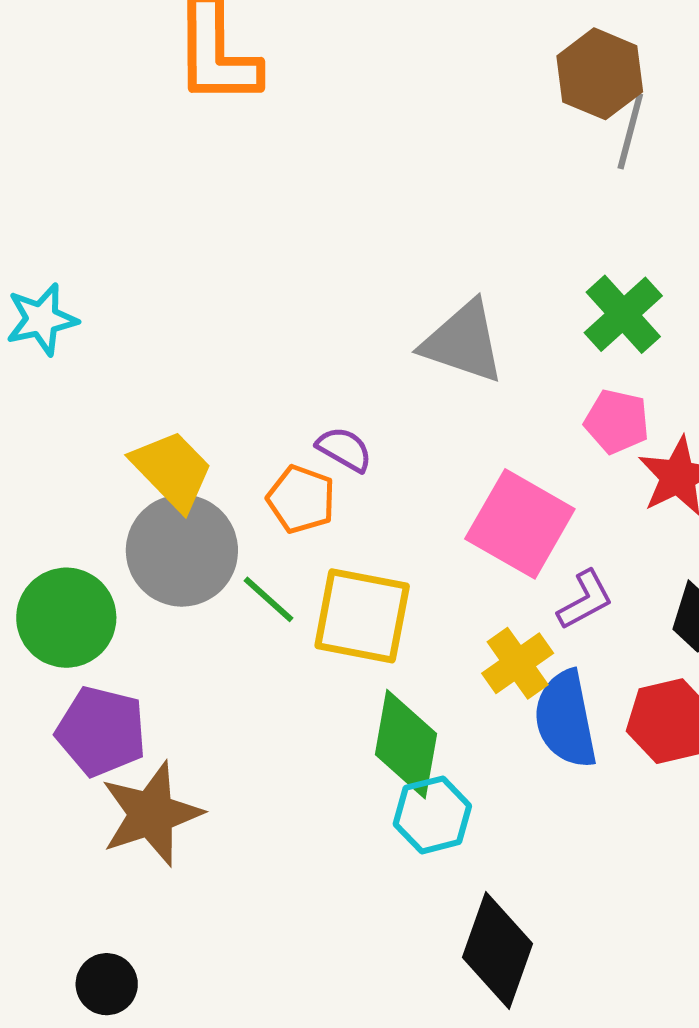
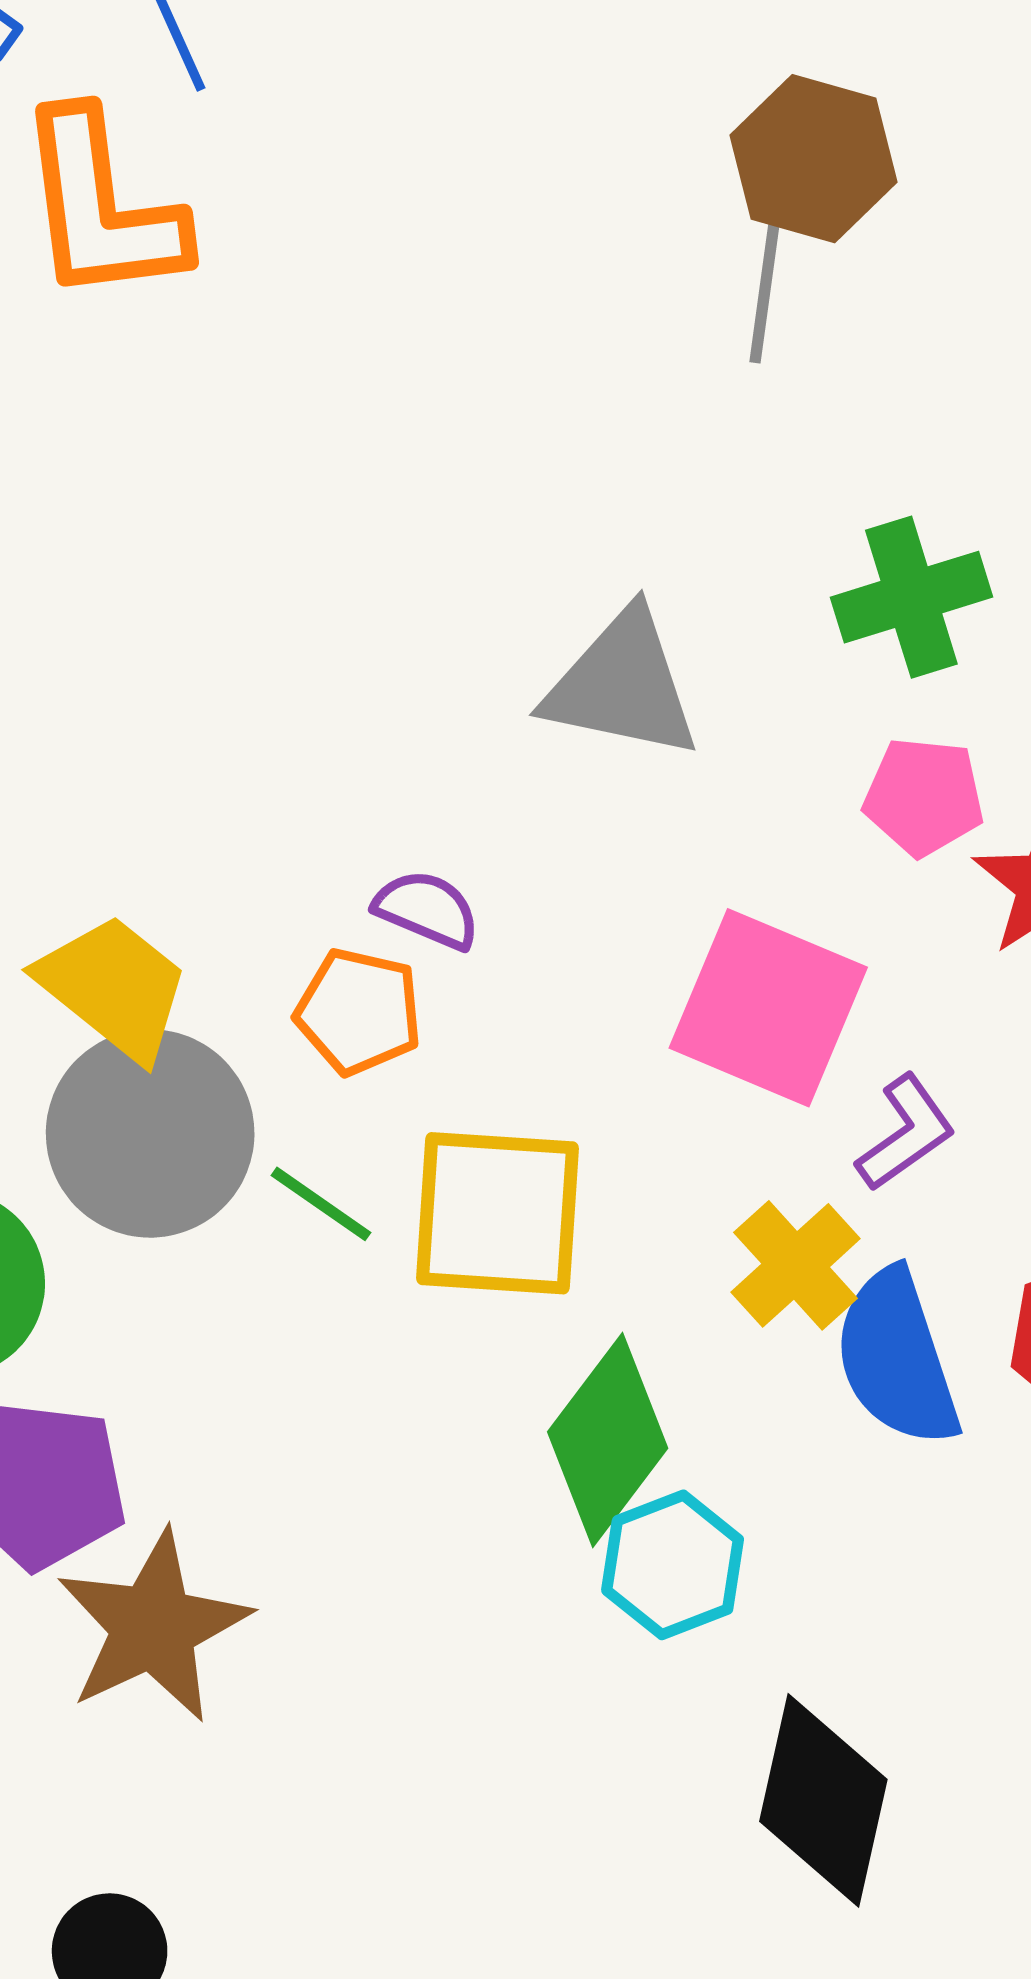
gray line: (630, 131) -> (765, 291), moved
green cross: (623, 314) -> (911, 597), turned 32
green diamond: (406, 744) -> (608, 1440), turned 34

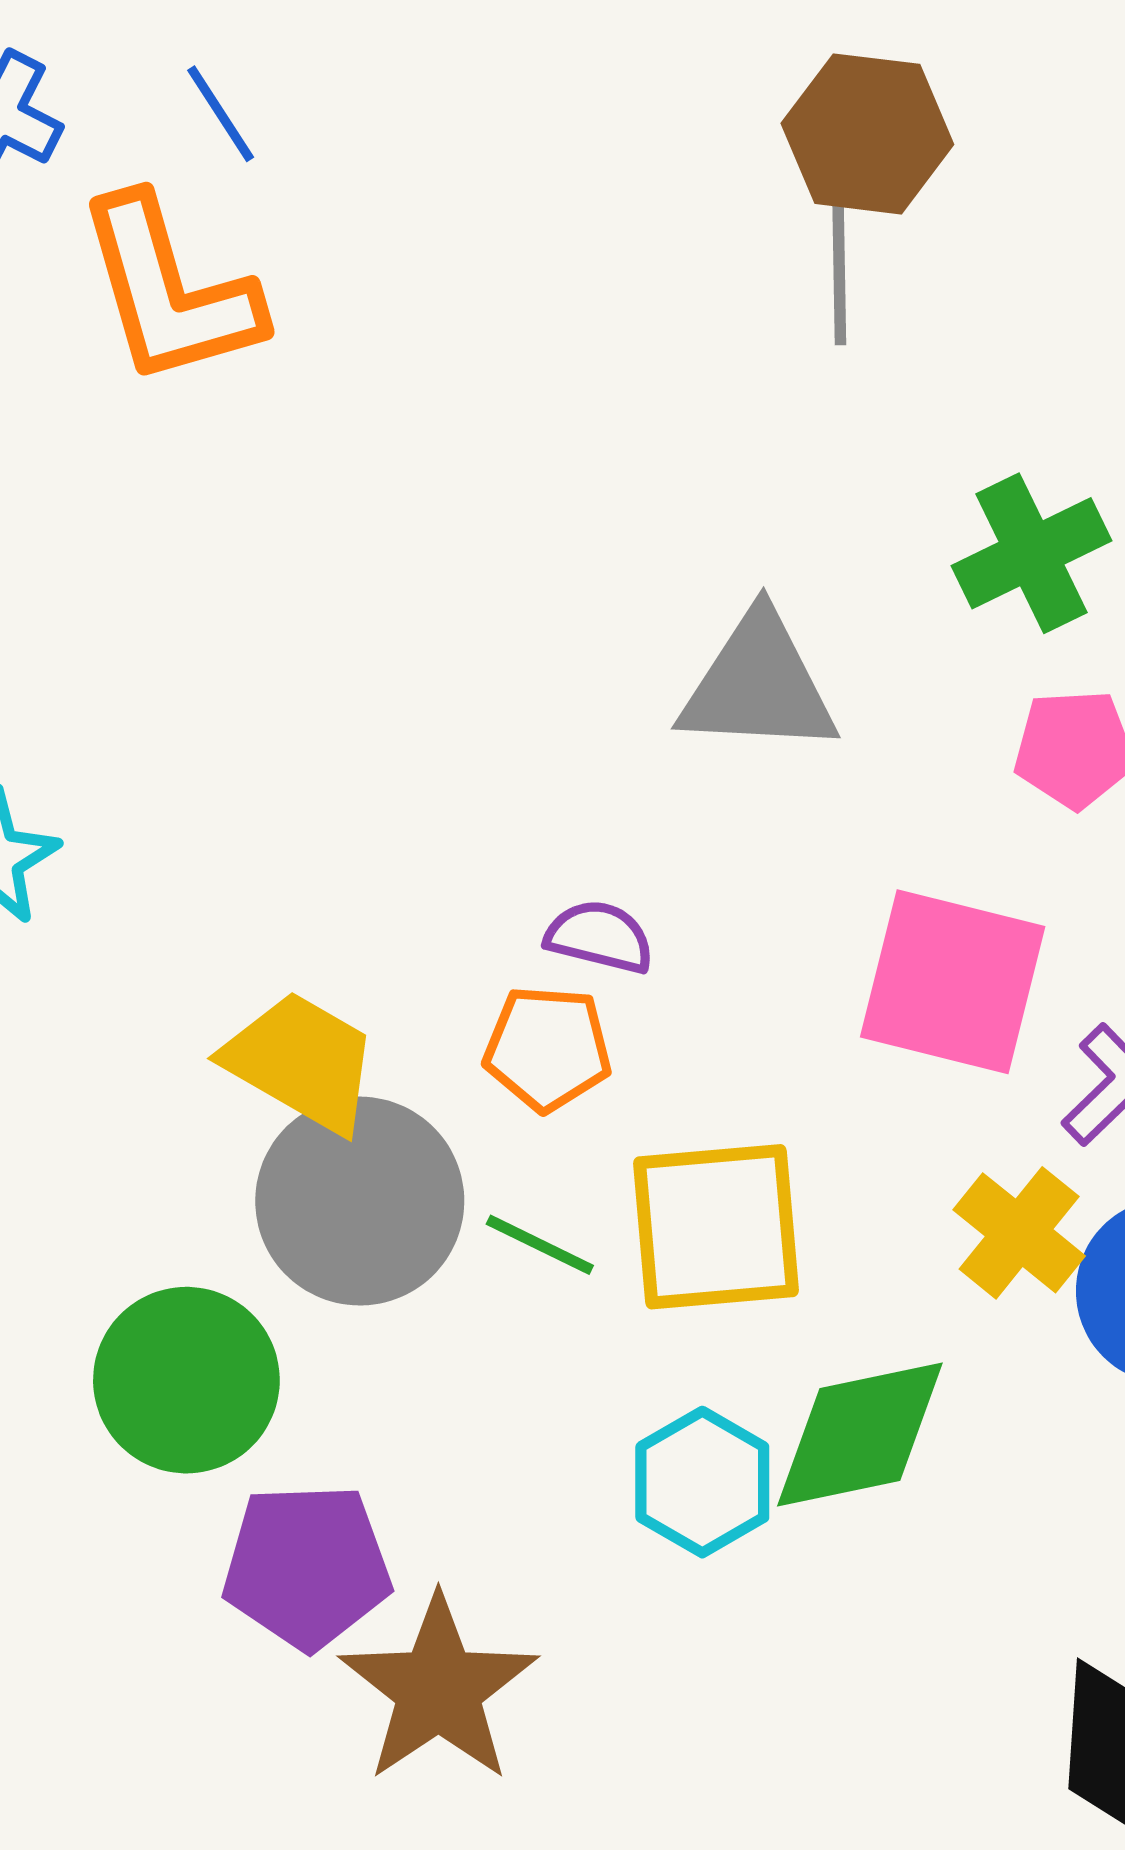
green diamond: (608, 1440) -> (860, 1435), turned 50
cyan hexagon: (673, 1565) -> (702, 1482), moved

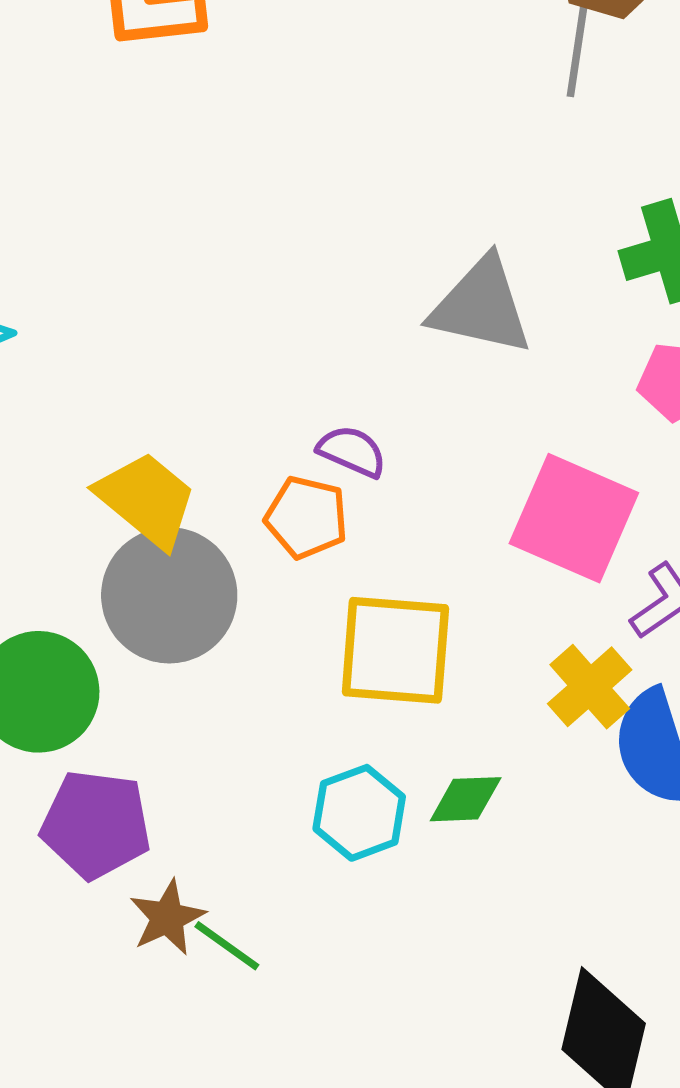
green line: (540, 1245) -> (227, 946), moved
green diamond: (860, 1435) -> (466, 799), size x0.6
brown star: (438, 1689) -> (167, 918), size x0.6

